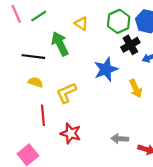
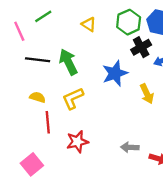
pink line: (16, 14) -> (19, 31), moved
green arrow: (60, 44) -> (68, 62), moved
yellow semicircle: (35, 82) -> (38, 97), moved
red star: (71, 133) -> (77, 142), turned -30

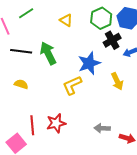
yellow L-shape: (73, 98) -> (72, 85), moved
red line: (48, 122) -> (32, 125), moved

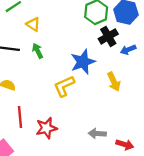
yellow triangle: (66, 20) -> (33, 24), moved
green arrow: (48, 53) -> (38, 51), size x0.6
red line: (32, 125) -> (20, 117), moved

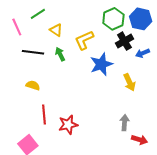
yellow L-shape: (64, 86) -> (84, 40), moved
gray arrow: (97, 134) -> (124, 123), moved, turned 91

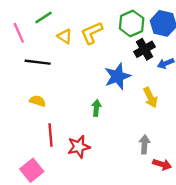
yellow L-shape: (84, 40) -> (92, 33), moved
green arrow: (60, 54) -> (96, 108), moved, turned 32

